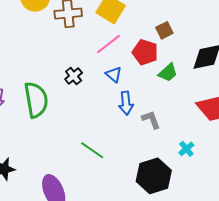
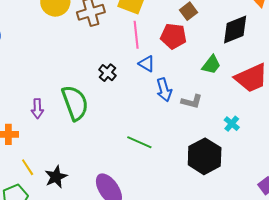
pink line: (108, 44) -> (136, 35), turned -48
green trapezoid: (168, 73) -> (211, 65), moved
gray L-shape: (151, 120) -> (192, 101), turned 135

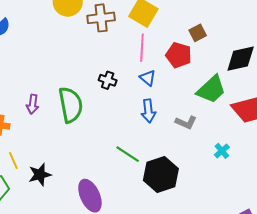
green trapezoid: (211, 65) -> (211, 89), size x1.5
black cross: (107, 73) -> (108, 80), turned -30
blue arrow: (164, 90) -> (148, 111), moved
black hexagon: (205, 156) -> (161, 174), moved

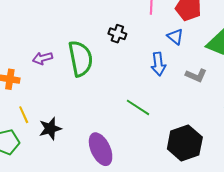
blue triangle: (148, 78) -> (175, 37), moved
purple arrow: (33, 104) -> (43, 58), turned 66
black hexagon: (161, 174) -> (185, 143), moved

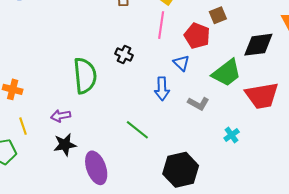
purple arrow: (43, 58) -> (61, 116), moved
black star: (50, 129) -> (65, 145), moved

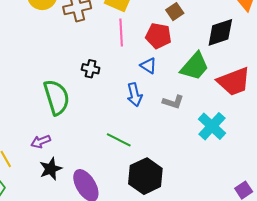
cyan cross: (232, 135) -> (212, 126), size x1.8
black hexagon: (181, 170) -> (145, 176), moved

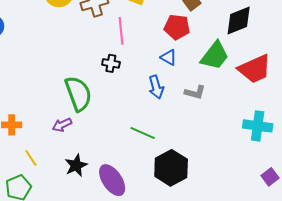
pink line: (121, 32) -> (121, 31), moved
cyan cross: (212, 126) -> (258, 126), moved, turned -32
purple arrow: (41, 141) -> (62, 125), moved

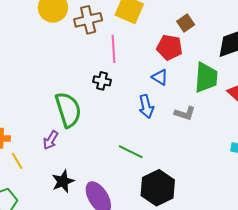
green trapezoid: (215, 56) -> (206, 78), turned -36
purple arrow: (62, 125) -> (51, 140), turned -36
yellow line: (31, 158) -> (17, 161), moved

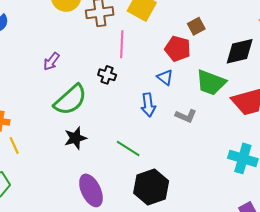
green trapezoid: (206, 78) -> (211, 83), turned 100
green semicircle: (68, 110) -> (70, 100), turned 60
purple arrow: (51, 140) -> (51, 61), moved
black star: (63, 181) -> (75, 138), moved

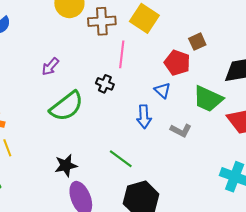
black star: (75, 138) -> (66, 165), moved

